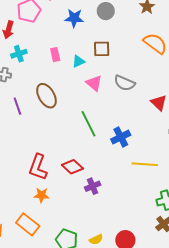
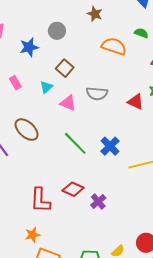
brown square: (102, 49) -> (65, 68), turned -30
pink rectangle: (55, 55) -> (15, 83), moved
orange star: (41, 195) -> (33, 235), moved

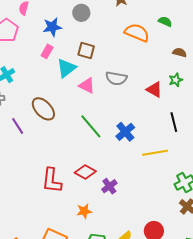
brown square: (65, 68) -> (86, 51), turned -30
pink rectangle: (15, 83) -> (47, 51), moved, turned 56
cyan triangle: (46, 87) -> (66, 68), size x1.5
orange star: (33, 235) -> (84, 211), moved

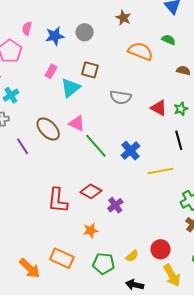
blue star: (52, 27) -> (55, 36), moved
green star: (176, 80) -> (181, 109), moved
pink triangle: (87, 86) -> (77, 123), moved

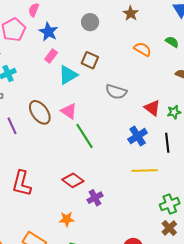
blue star: (55, 36) -> (48, 32), moved, turned 30
orange semicircle: (140, 51) -> (143, 49), size x0.7
blue cross: (130, 151) -> (138, 136), moved
red L-shape: (58, 200) -> (22, 183), moved

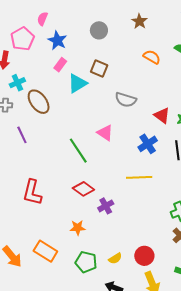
pink triangle: (69, 111) -> (105, 133), moved
brown ellipse: (40, 112) -> (39, 102), moved
green line: (84, 136) -> (78, 151), moved
yellow line: (145, 170) -> (139, 177), moved

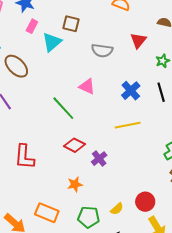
red triangle: (162, 115) -> (138, 40), moved, turned 42

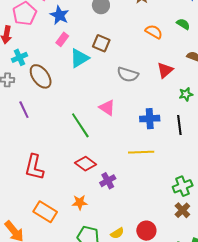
blue cross: (131, 91) -> (150, 119), turned 30
orange rectangle: (47, 213) -> (45, 212), moved

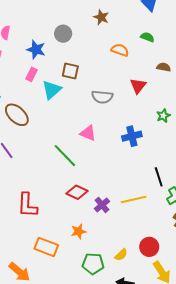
blue star: (59, 15) -> (36, 50), moved
green star: (186, 94) -> (163, 116), moved
black line: (179, 125) -> (159, 177), moved
yellow line: (141, 152) -> (134, 200), moved

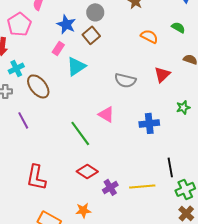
brown square: (70, 71) -> (91, 35), moved, turned 30

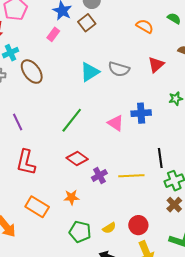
cyan triangle: (76, 66) -> (90, 72), moved
pink triangle: (106, 114) -> (116, 123), moved
purple line: (23, 120) -> (18, 122), moved
green line: (80, 133) -> (72, 120), turned 72

